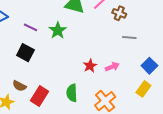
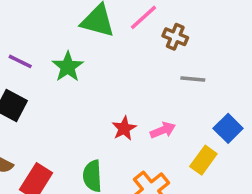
yellow rectangle: (143, 89) -> (203, 160), moved

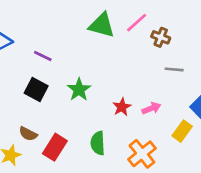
green star: (68, 67) -> (79, 90), moved

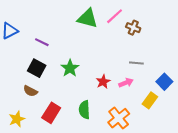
gray line: (174, 69) -> (136, 63), moved
brown semicircle: (28, 134) -> (30, 91), moved

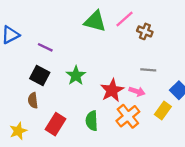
red star: (103, 82) -> (112, 90), size x1.5
pink arrow: (126, 83) -> (137, 91), turned 40
brown semicircle: (30, 91) -> (33, 100), turned 56
orange cross: (119, 118) -> (128, 116), moved

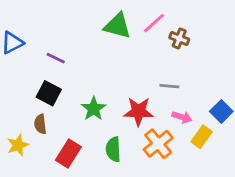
gray line: (148, 70) -> (169, 86), moved
green star: (76, 76) -> (94, 109), moved
red star: (112, 90) -> (139, 111), turned 30
pink arrow: (137, 91) -> (182, 117), moved
yellow star: (18, 131) -> (18, 145), moved

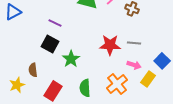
purple line: (56, 58) -> (55, 23), moved
gray line: (169, 86) -> (134, 43), moved
black square: (49, 93) -> (50, 44), moved
red star: (139, 111) -> (110, 45), moved

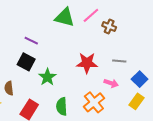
gray line: (134, 43) -> (119, 61), moved
yellow rectangle: (148, 79) -> (136, 101), moved

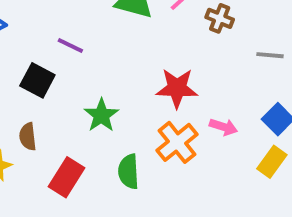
gray line: (119, 61) -> (270, 55), moved
black square: (26, 62) -> (37, 80), moved
orange cross: (94, 102) -> (177, 142), moved

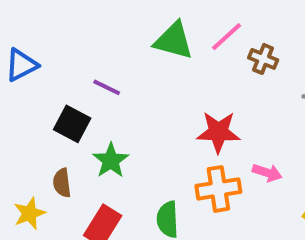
green star: (101, 115) -> (111, 160), moved
orange cross: (177, 142) -> (218, 189), turned 30

